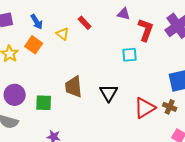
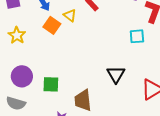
orange square: (34, 45) -> (52, 25), moved
brown trapezoid: (74, 87) -> (83, 100), moved

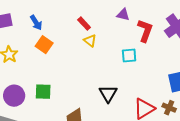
yellow triangle: (70, 15) -> (90, 41), moved
green square: (51, 84) -> (43, 92), moved

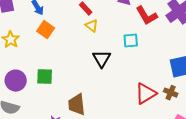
red L-shape: (145, 31) -> (147, 16), turned 130
black triangle: (108, 94) -> (102, 59), moved

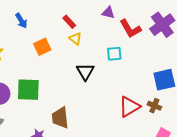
orange square: (46, 30) -> (42, 47), moved, turned 30
green square: (45, 77) -> (28, 90), size x1.4

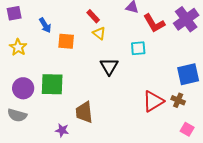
blue arrow: (21, 21) -> (45, 25), moved
orange square: (42, 47) -> (66, 41), turned 30

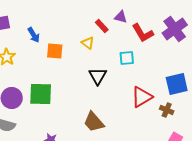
red rectangle: (93, 16) -> (102, 26), moved
red triangle: (153, 101) -> (142, 97), moved
brown trapezoid: (84, 112) -> (94, 122), moved, turned -35

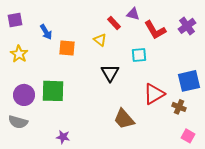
purple cross: (175, 29) -> (187, 26), size x0.7
brown trapezoid: (94, 122) -> (124, 119), moved

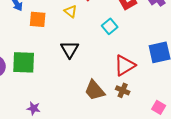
cyan square: (139, 55) -> (110, 26), turned -35
black triangle: (110, 73) -> (70, 49), moved
brown cross: (179, 107) -> (123, 90), moved

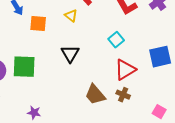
cyan square: (110, 26) -> (116, 40), moved

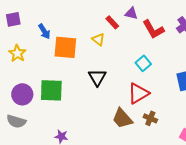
orange square: (38, 24) -> (65, 47), size x1.4
red triangle: (125, 70) -> (138, 93), moved

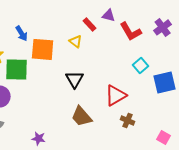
cyan square: (143, 63) -> (141, 65), moved
green square: (51, 90) -> (17, 69), moved
brown trapezoid: (122, 118) -> (82, 116), moved

